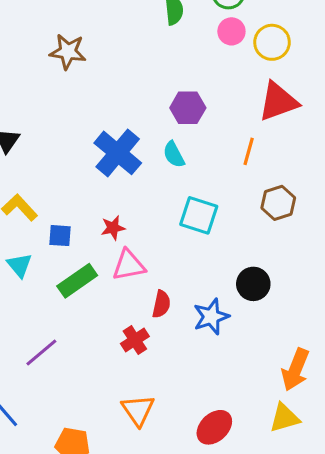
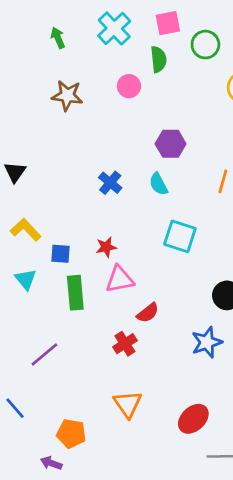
pink circle: (231, 31) -> (129, 86), moved
blue cross: (118, 153) -> (110, 183), size x0.6
green rectangle: (77, 281) -> (75, 293), turned -60
red semicircle: (161, 304) -> (148, 313), turned 40
blue star: (211, 317) -> (207, 342), moved

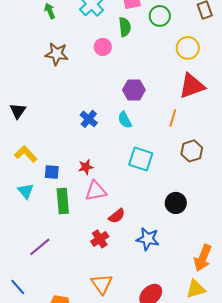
blue star: (207, 342) -> (148, 239), moved, turned 30

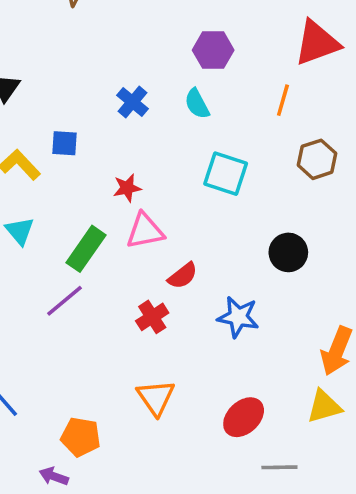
blue square: (52, 172) -> (64, 143), moved
green rectangle: (63, 201) -> (86, 249), turned 40
purple line: (40, 247) -> (64, 301), moved

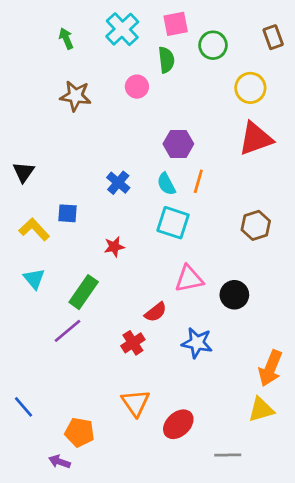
orange line: (283, 100) -> (198, 181), moved
cyan square: (226, 174) -> (173, 223), moved
pink triangle: (145, 231) -> (189, 279), moved
red ellipse: (244, 417) -> (178, 424), moved

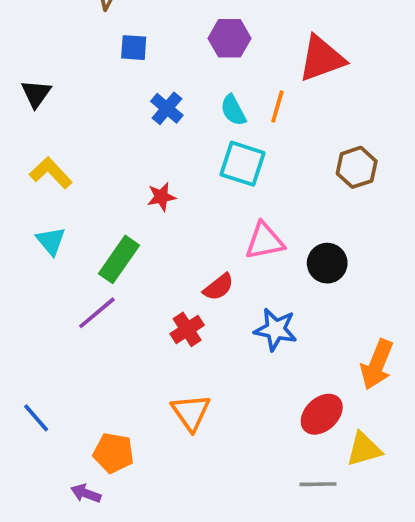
red triangle: (256, 139) -> (322, 59), moved
purple hexagon: (178, 144) -> (230, 38), moved
blue square: (68, 213) -> (134, 48), moved
yellow triangle: (261, 410) -> (364, 449), moved
red ellipse: (178, 424) -> (322, 414), moved

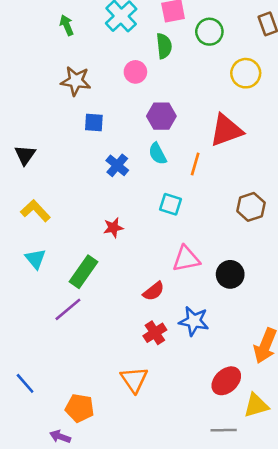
cyan semicircle: (233, 110) -> (157, 154), moved
cyan square: (242, 164) -> (170, 204), size x0.7
red cross: (187, 329) -> (155, 333), moved

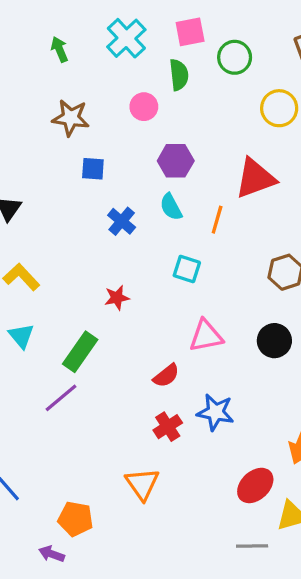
black circle: (230, 274) -> (274, 341), moved

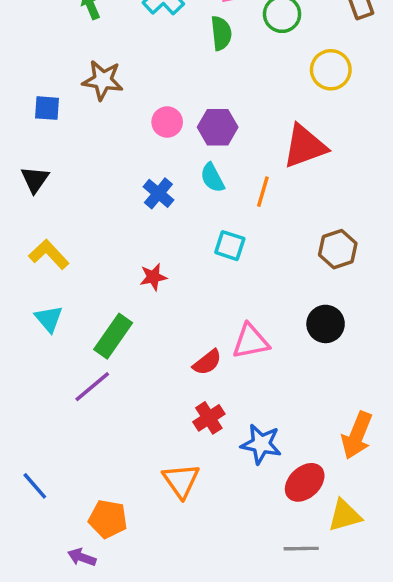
pink circle: (144, 107) -> (167, 122), moved
blue square: (93, 169) -> (47, 108), moved
pink triangle: (206, 336) -> (251, 341), moved
blue star: (215, 412) -> (261, 444), moved

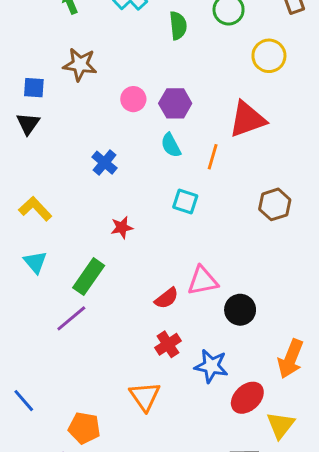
black triangle: (35, 179) -> (28, 124), moved
blue cross: (158, 193) -> (104, 163), moved
black circle: (326, 324) -> (240, 310), moved
yellow triangle: (345, 515) -> (280, 425), turned -36

